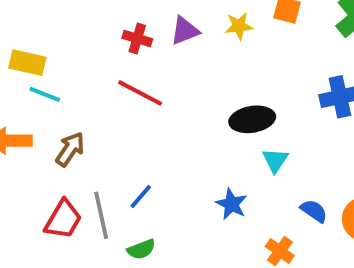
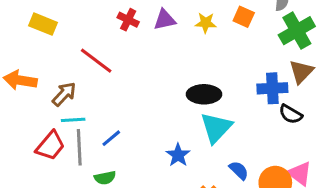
red line: (140, 93) -> (96, 61), moved
cyan line: (45, 94) -> (73, 120), moved, turned -35
cyan triangle: (275, 160) -> (216, 128), size x1.6

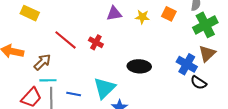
red cross: (128, 20) -> (96, 42), moved
blue cross: (272, 88) -> (187, 64), turned 30
cyan triangle: (216, 128) -> (104, 88), moved
blue line: (111, 138) -> (74, 94), turned 48

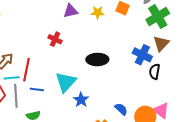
red line: (65, 40) -> (27, 70), moved, turned 65
black semicircle: (199, 83) -> (155, 72), turned 70

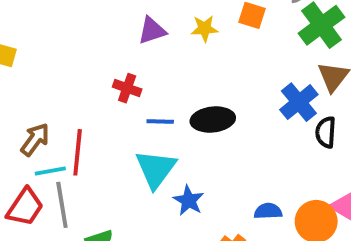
blue cross: (142, 55) -> (299, 102), turned 30
blue line: (37, 89) -> (160, 121), moved
blue semicircle: (121, 109) -> (268, 211), turned -40

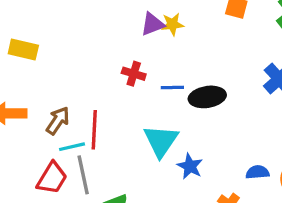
yellow star: (205, 28) -> (172, 24), moved
blue line: (160, 121) -> (172, 87), moved

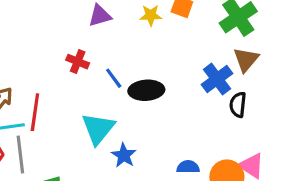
yellow star: (172, 24) -> (151, 15), moved
blue line: (172, 87) -> (114, 78), turned 50

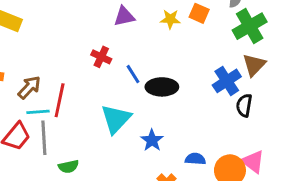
blue star: (124, 155) -> (152, 140), moved

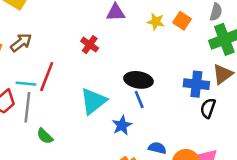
blue line: (133, 74) -> (139, 100), moved
blue cross: (227, 81) -> (196, 84), turned 30
brown arrow: (29, 87) -> (21, 42), moved
green semicircle: (68, 167) -> (45, 136), turned 48

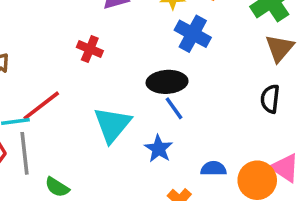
red line: (47, 77) -> (41, 106), turned 44
blue cross: (196, 84) -> (193, 34), moved, turned 35

